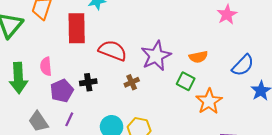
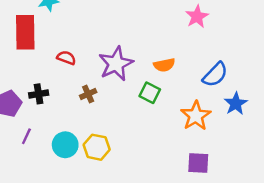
red semicircle: (113, 50) -> (66, 58), size x0.6
orange star: (209, 101) -> (196, 116), moved
purple line: (69, 119) -> (26, 136), moved

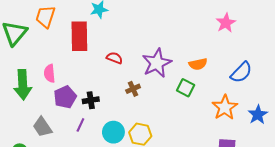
black cross: (39, 94) -> (91, 100), moved
blue star: (236, 104) -> (258, 115), moved

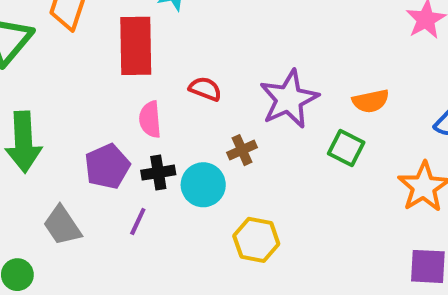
pink semicircle: (50, 73) -> (150, 119), moved
cyan circle: (113, 132) -> (203, 185), moved

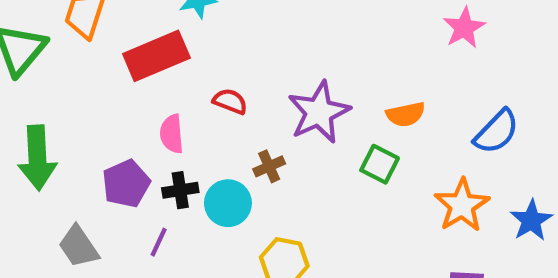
red rectangle: (136, 46) -> (156, 56), turned 68

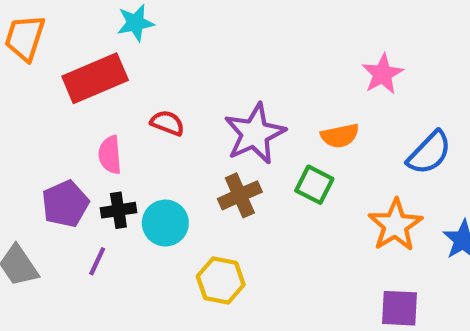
pink star: (464, 28) -> (382, 74), moved
brown cross: (269, 166) -> (240, 195), moved, size x1.4

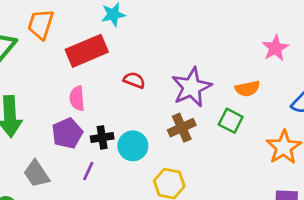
pink semicircle: (110, 155) -> (77, 98), moved

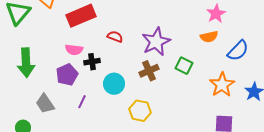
orange semicircle: (247, 89) -> (209, 37), moved
pink semicircle: (77, 98) -> (74, 50), turned -78
black cross: (102, 137) -> (92, 62), moved

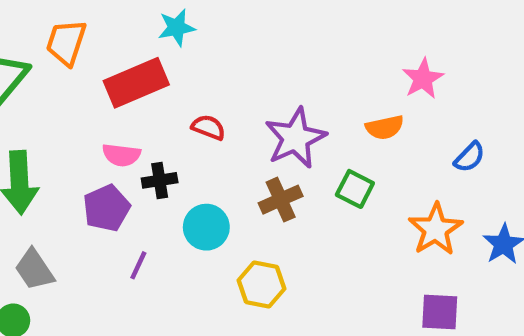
orange semicircle: (209, 37) -> (385, 127), moved
blue semicircle: (238, 51) -> (470, 157), size x0.7
gray trapezoid: (45, 104) -> (34, 270), moved

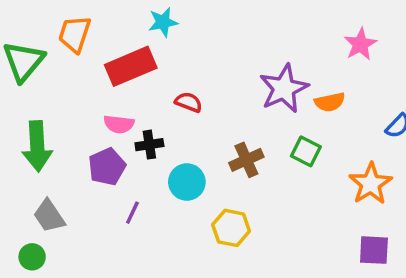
pink star: (423, 79) -> (360, 44), moved
purple star: (295, 138) -> (284, 88), moved

